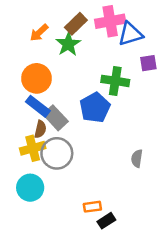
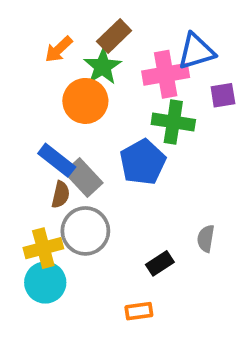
pink cross: (110, 21) -> (166, 74), moved
orange circle: (37, 78) -> (85, 101), moved
yellow cross: (33, 148) -> (43, 248), moved
black rectangle: (106, 221) -> (160, 263), moved

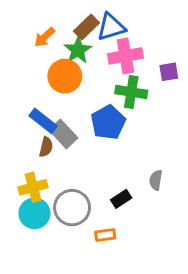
blue triangle: (196, 51) -> (111, 27), moved
gray circle: (85, 231) -> (72, 208), moved

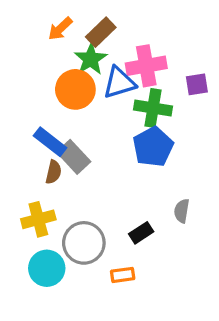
blue triangle: (111, 27) -> (119, 83), moved
orange arrow: (45, 37) -> (60, 29), moved
blue pentagon: (108, 122) -> (153, 147), moved
cyan circle: (34, 213) -> (47, 268), moved

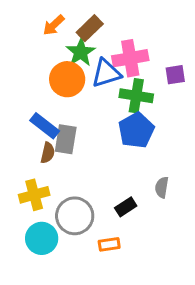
gray rectangle: (74, 157) -> (66, 139), turned 52

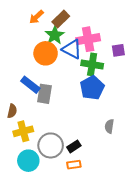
blue triangle: (106, 73) -> (72, 49), turned 45
brown semicircle: (48, 153) -> (12, 111), moved
black rectangle: (126, 207) -> (74, 146), moved

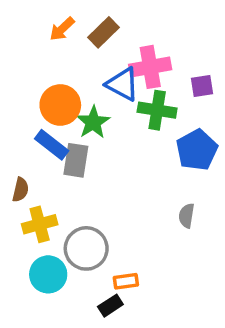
green star: (55, 35) -> (93, 122), moved
orange circle: (46, 53) -> (60, 105), moved
blue pentagon: (92, 88) -> (197, 150), moved
black rectangle: (74, 146) -> (110, 306), moved

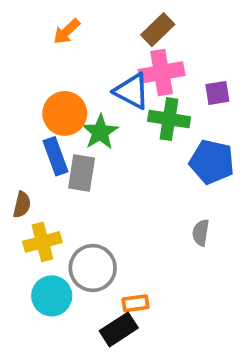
brown rectangle: (103, 32) -> (158, 30), moved
blue rectangle: (52, 145) -> (55, 156), turned 32
blue pentagon: (197, 150) -> (212, 162), turned -30
black rectangle: (110, 306) -> (119, 329), size x1.4

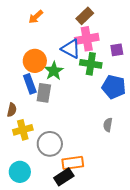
cyan circle: (52, 296) -> (20, 172), moved
orange rectangle: (136, 303) -> (73, 163), size x1.5

